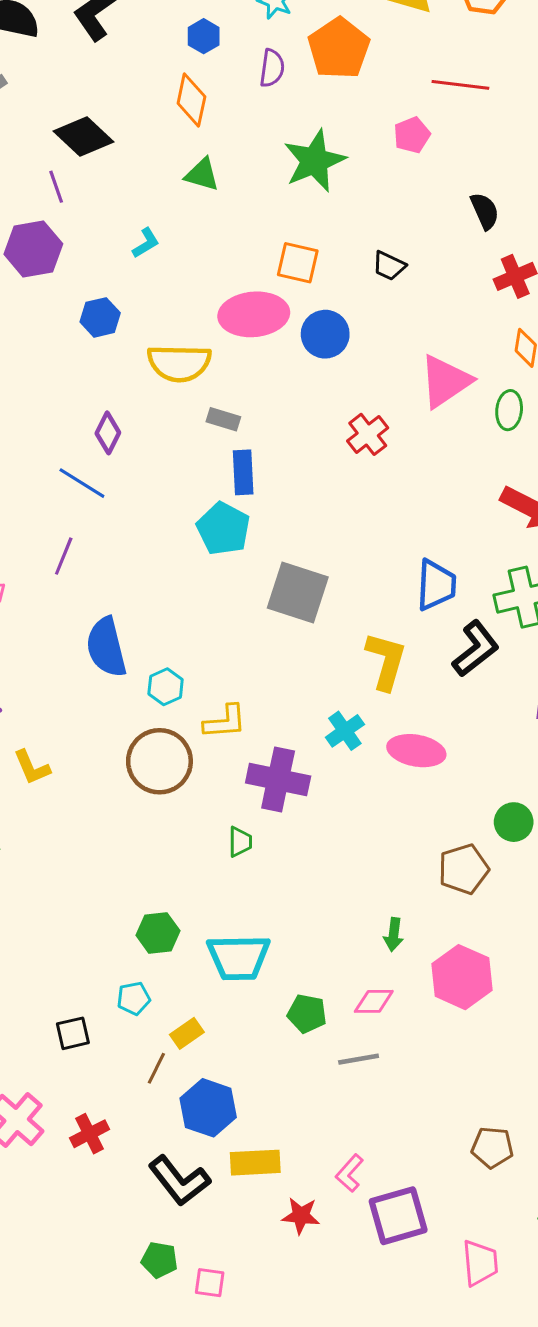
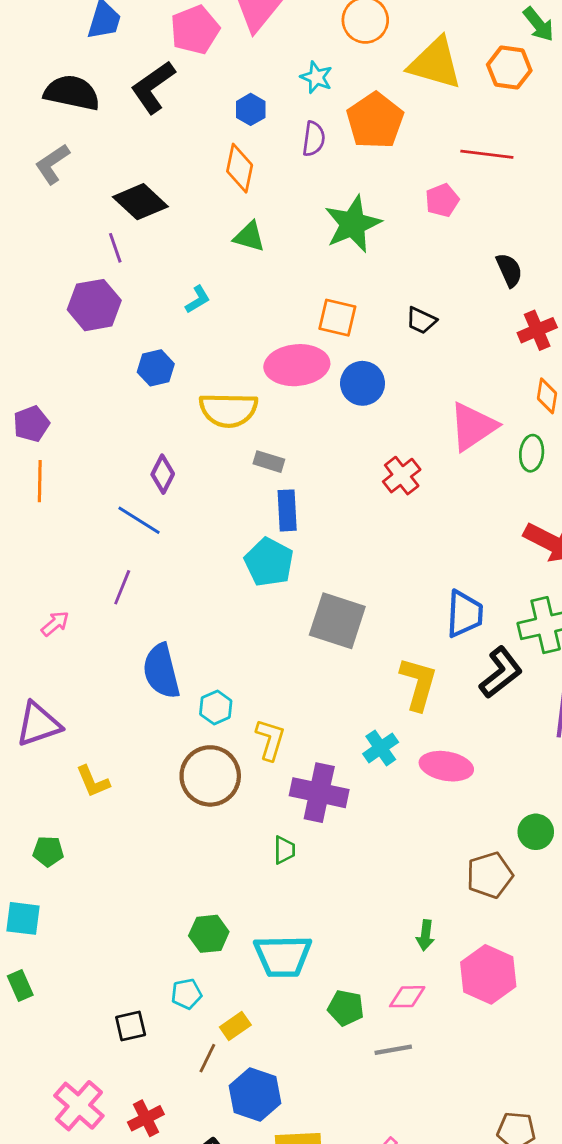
yellow L-shape: (225, 722) -> (270, 740), turned -69

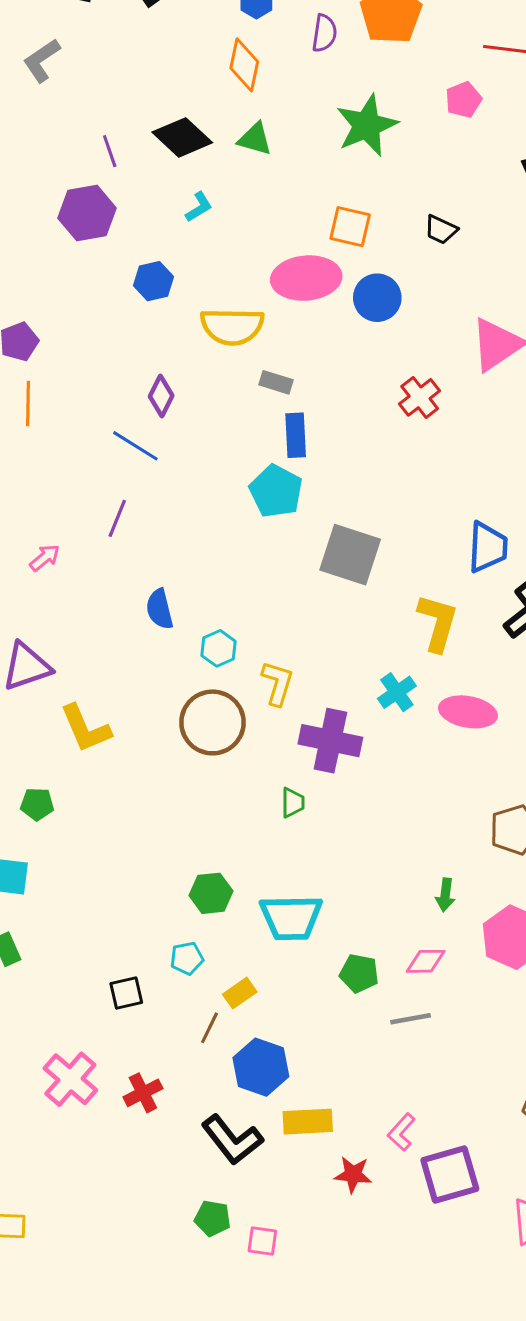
black diamond: (140, 202) -> (182, 137), moved
blue semicircle: (161, 671) -> (160, 609), size x0.7
yellow L-shape: (93, 782) -> (86, 729), size x1.4

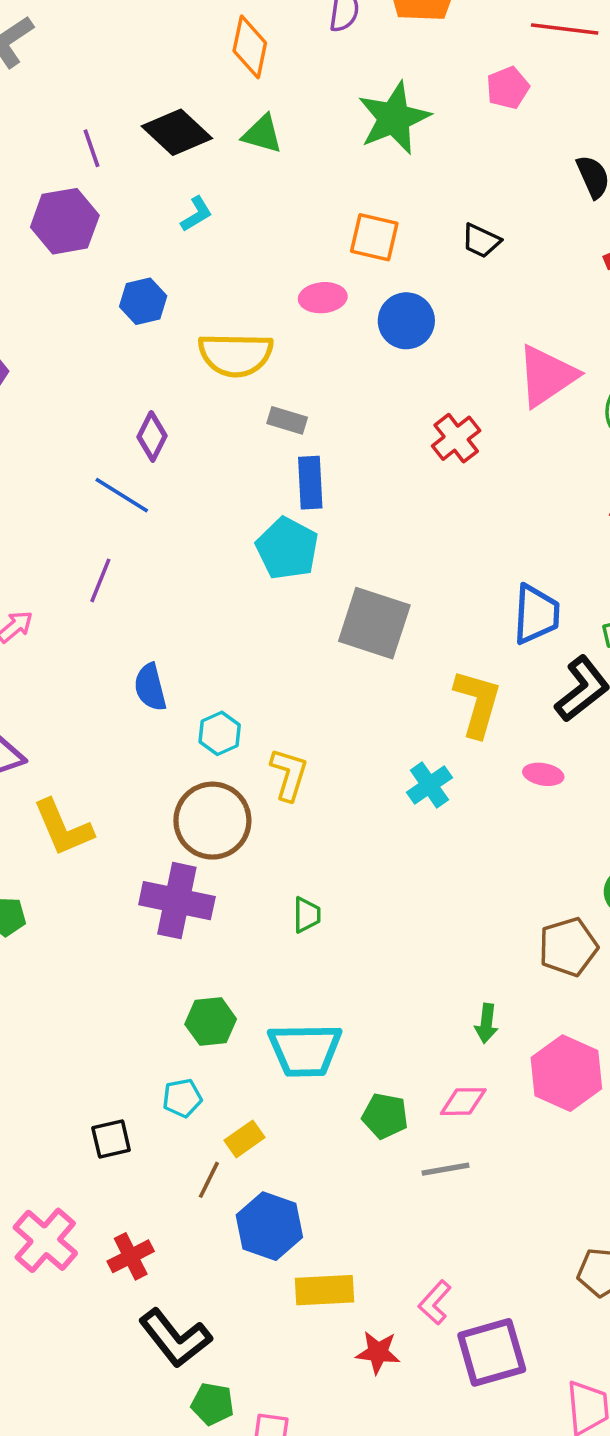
pink ellipse: (306, 278) -> (323, 298), size x0.6
pink ellipse: (468, 712) -> (543, 774), moved, size x0.6
purple cross: (330, 741) -> (177, 901), moved
black L-shape: (232, 1140) -> (175, 1338), moved

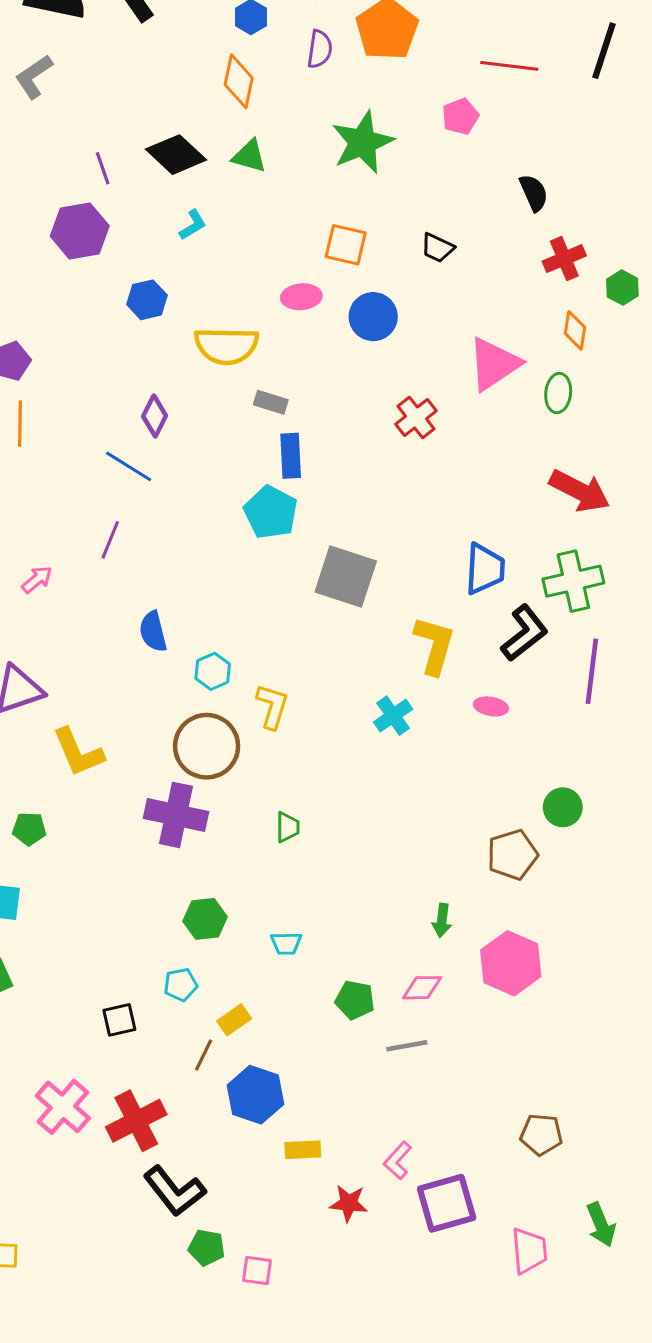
cyan trapezoid: (305, 1050) -> (286, 943), size x0.5
red cross: (131, 1256) -> (136, 1121), size x1.5
yellow rectangle: (325, 1290) -> (303, 1150), size x0.7

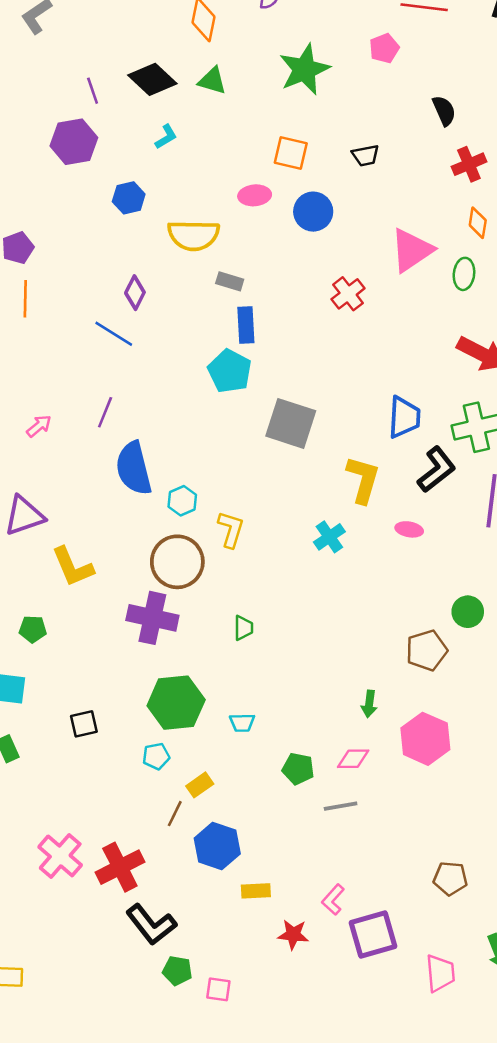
black trapezoid: (437, 248) -> (366, 155), turned -36
purple line: (110, 540) -> (105, 412), moved
blue semicircle: (153, 632) -> (134, 468), size x1.6
green hexagon: (205, 919) -> (176, 703), size x1.6
black square: (119, 1020) -> (84, 724), moved

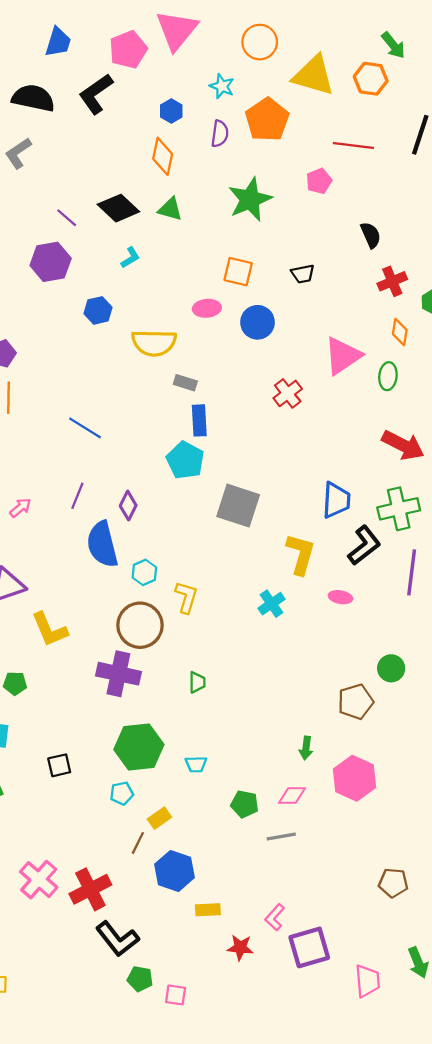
purple line: (93, 91) -> (67, 218), turned -30
purple diamond: (135, 293) -> (128, 506), moved
brown pentagon: (450, 878) -> (393, 883), moved

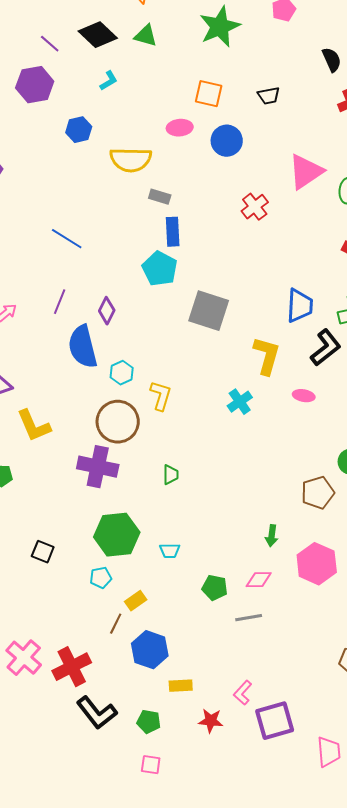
black square: (59, 765) -> (43, 552), turned 35
green pentagon: (140, 979) -> (149, 722), moved

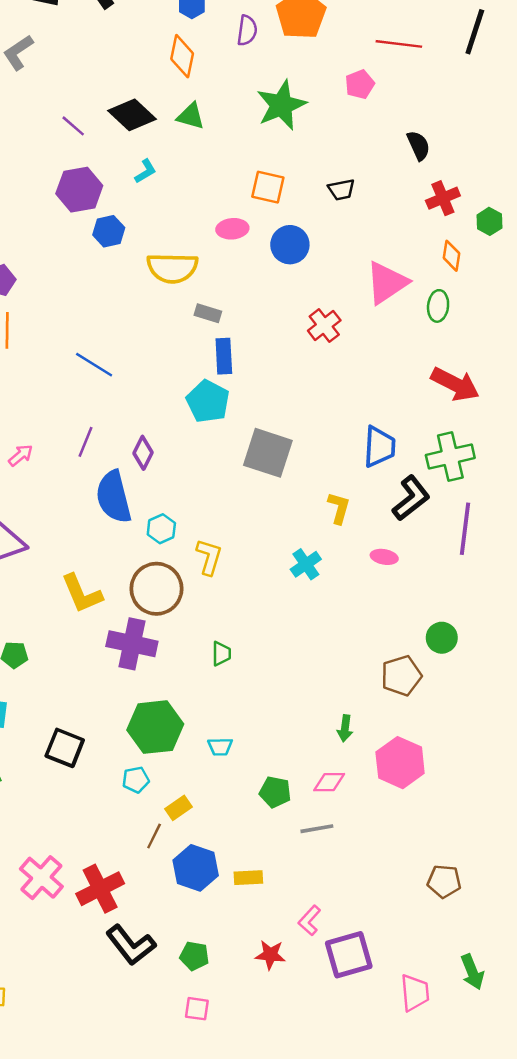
purple hexagon: (35, 85) -> (79, 190), moved
yellow L-shape: (267, 356) -> (339, 508), size x0.7
yellow L-shape: (34, 426) -> (82, 594), moved
black square: (43, 552) -> (65, 748), size x1.4
yellow rectangle: (181, 686) -> (248, 878), moved

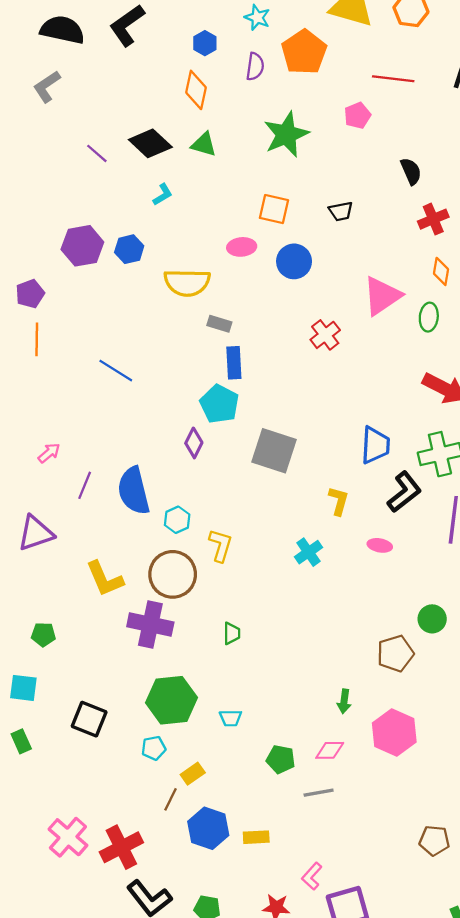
purple hexagon: (79, 190) -> (82, 246), moved
purple line: (85, 442) -> (85, 485), moved
purple diamond: (143, 453) -> (194, 443), moved

